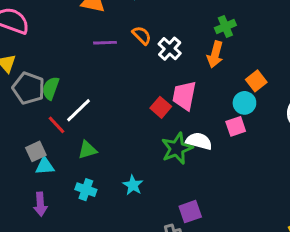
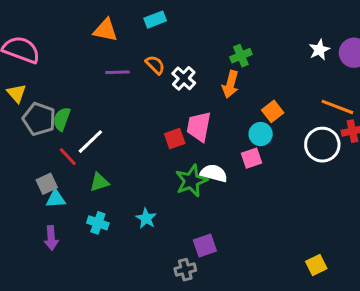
red square: (161, 107) -> (175, 139), turned 30

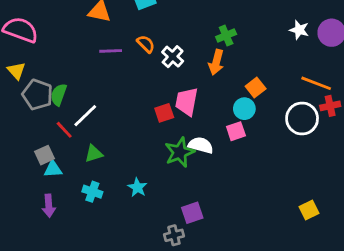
white star: (319, 50) -> (299, 30), turned -30
yellow square: (316, 265) -> (309, 210), moved

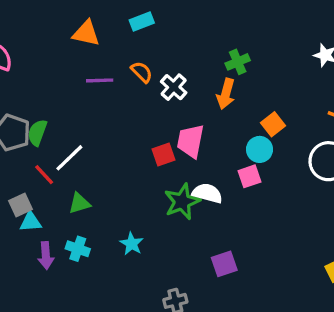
purple arrow: (49, 206) -> (46, 255), moved
purple square: (192, 213) -> (224, 264), moved

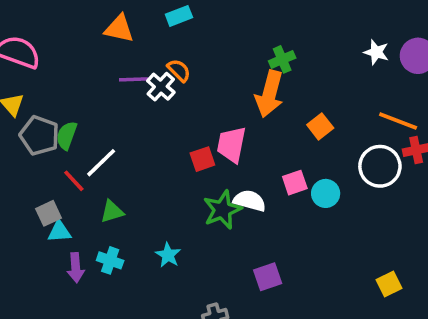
white cross: (174, 87) -> (161, 87), moved
orange arrow: (226, 94) -> (269, 94), size x1.4
cyan circle: (260, 149) -> (326, 193), moved

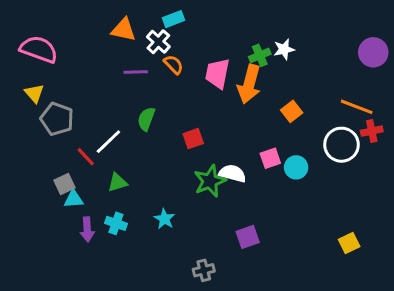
white star: (376, 52) -> (284, 49), moved, turned -30
white cross: (161, 87) -> (158, 42), moved
green semicircle: (67, 135) -> (146, 119), moved
pink trapezoid: (231, 145) -> (217, 74), moved

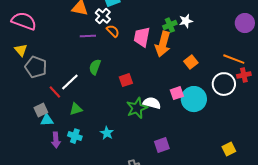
cyan circle: (296, 167) -> (194, 99), size x1.6

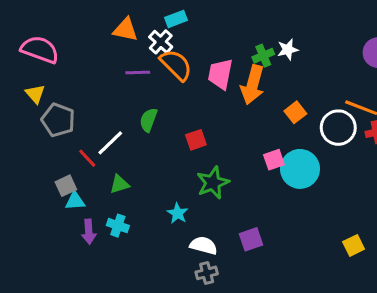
orange semicircle: (113, 31) -> (176, 65), size x1.6
white circle: (224, 84) -> (338, 128), moved
white semicircle: (152, 103) -> (204, 245), moved
cyan star: (107, 133) -> (178, 213), moved

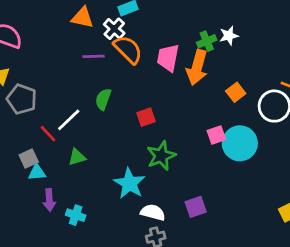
cyan star: (178, 213) -> (129, 183), size x1.6
cyan cross: (118, 226) -> (76, 215), moved

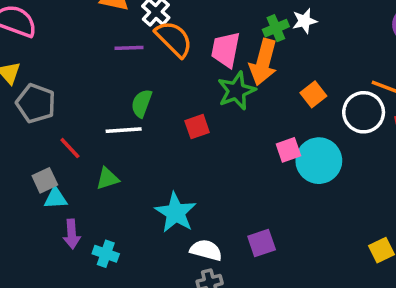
white line: (69, 120) -> (124, 130), moved, turned 40
green star: (161, 156) -> (236, 91), moved

